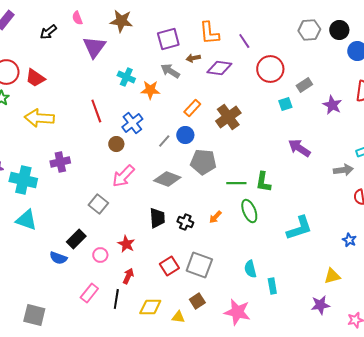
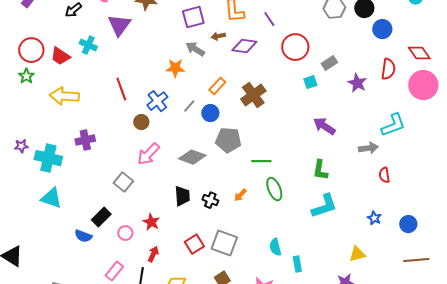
cyan cross: (126, 77) -> (88, 45), moved
gray line: (164, 141) -> (189, 106), moved
green L-shape: (263, 182) -> (320, 170), moved

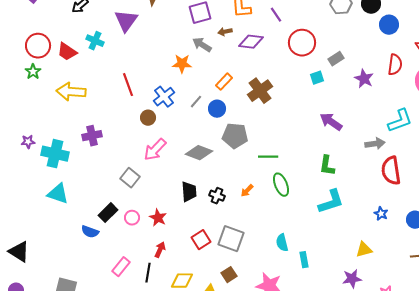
red semicircle: (384, 175) -> (391, 171), size x1.8
pink circle: (125, 233) -> (132, 218), moved

